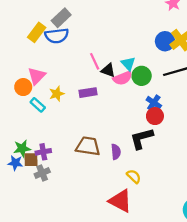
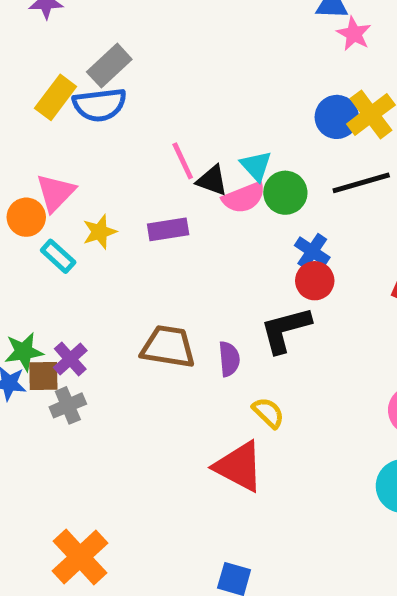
purple cross: (43, 152) -> (70, 359), turned -32

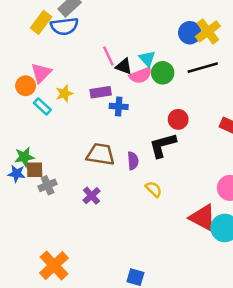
blue cross: (312, 251) -> (119, 106), moved, turned -30
purple cross: (70, 359) -> (92, 196), moved
red triangle: (239, 467) -> (203, 218), moved

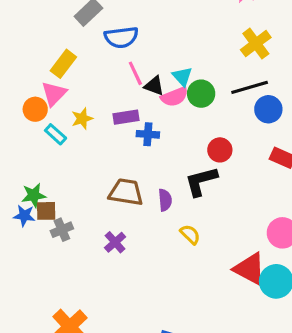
yellow rectangle: (41, 22) -> (63, 64), moved
blue semicircle: (64, 26) -> (121, 37), moved
blue circle: (190, 33) -> (268, 109), moved

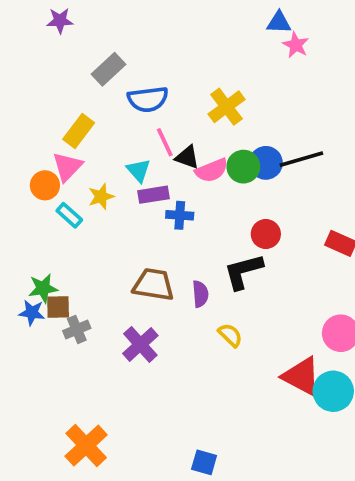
yellow cross: (256, 44) -> (227, 107), moved
cyan triangle: (182, 76) -> (139, 170), moved
blue circle: (268, 109) -> (266, 163), moved
purple cross: (115, 242) -> (140, 344), size x1.4

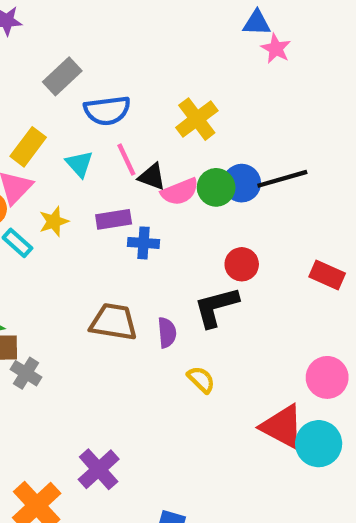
cyan triangle: (139, 170) -> (79, 164), moved
gray cross: (77, 329) -> (26, 373), turned -35
purple cross: (140, 344) -> (99, 469), moved

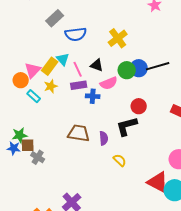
yellow rectangle: (28, 147) -> (50, 66), moved
pink line: (126, 160) -> (78, 69), moved
pink semicircle: (180, 192) -> (109, 83), moved

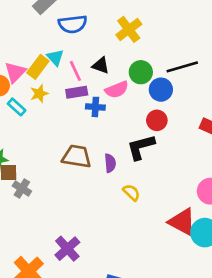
blue circle: (139, 68) -> (161, 90), moved

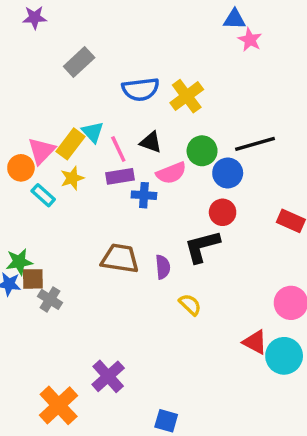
blue semicircle: (73, 24) -> (141, 89), moved
red triangle: (182, 222) -> (255, 342), size x0.7

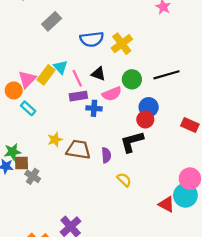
blue circle: (228, 173) -> (149, 107), moved
yellow star: (72, 178) -> (55, 140), moved
cyan circle: (284, 356) -> (185, 195), moved

